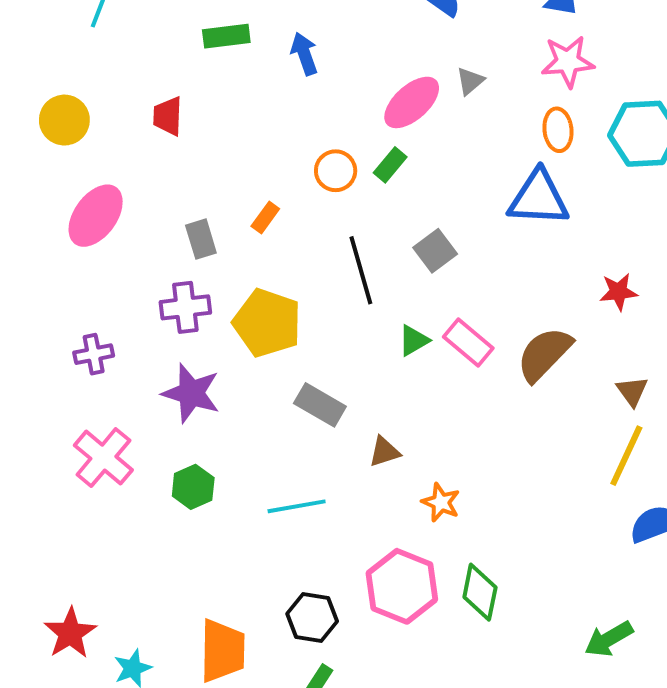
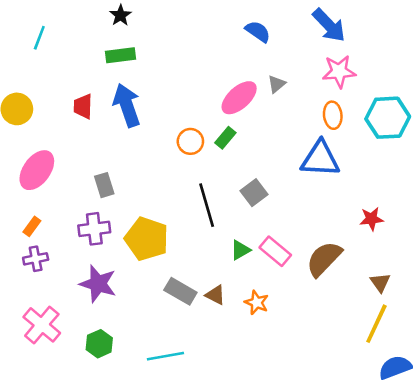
blue arrow: (304, 54) -> (127, 105), moved, size x1.6
orange rectangle: (265, 218) -> (32, 226), moved
brown triangle: (384, 452) -> (215, 295), moved, turned 45
orange star: (441, 502) -> (257, 302), moved

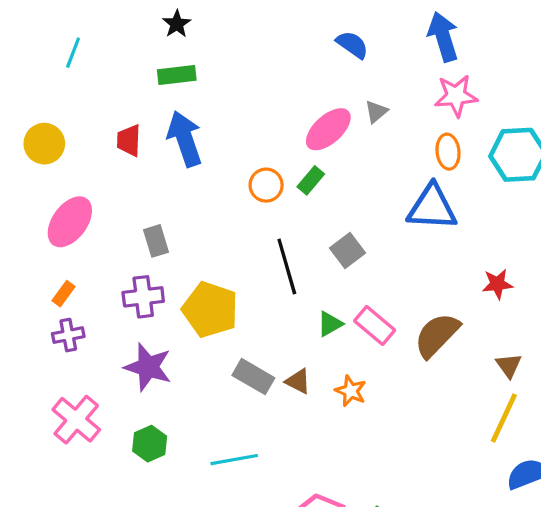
blue arrow: (329, 25) -> (443, 37), turned -153

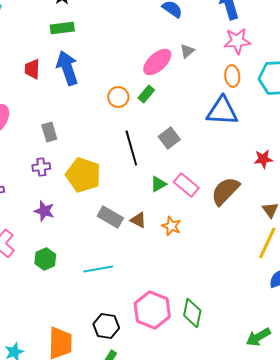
purple cross: (143, 297) -> (41, 167), size x0.7
purple star: (148, 367) -> (44, 211), size x0.7

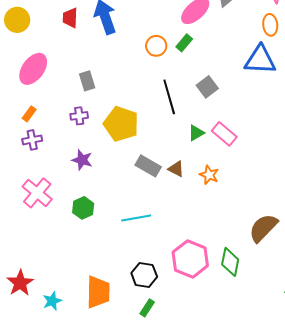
brown semicircle: (225, 191) -> (263, 228), moved

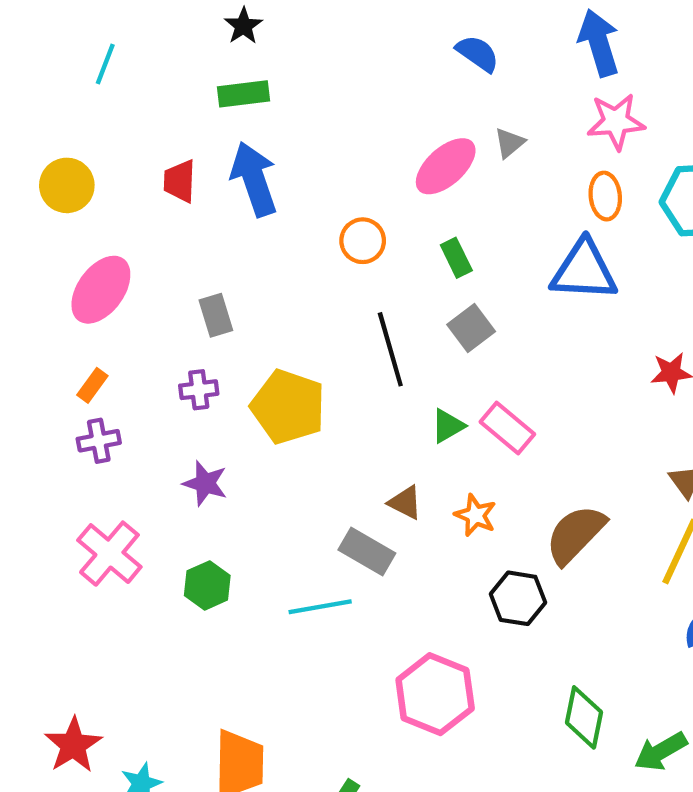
green rectangle: (184, 43) -> (456, 258), moved, turned -66
gray rectangle: (148, 166) -> (367, 551), moved
brown semicircle: (263, 228) -> (575, 534), moved
green diamond: (230, 262) -> (584, 717), moved
black hexagon: (144, 275) -> (518, 598), moved

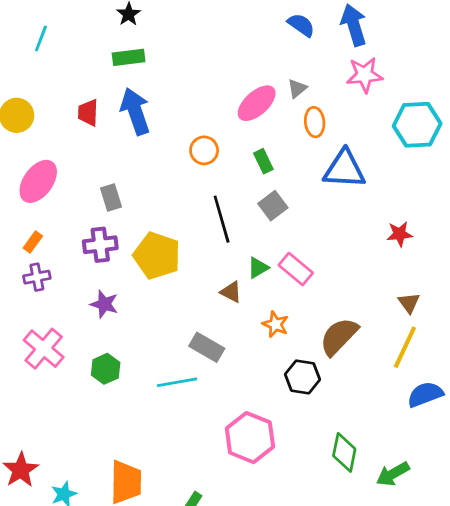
blue semicircle: (478, 53) -> (301, 25), moved
orange ellipse: (605, 196) -> (315, 122), moved
purple cross: (199, 390) -> (100, 245), size x1.4
brown triangle: (405, 502) -> (231, 292), moved

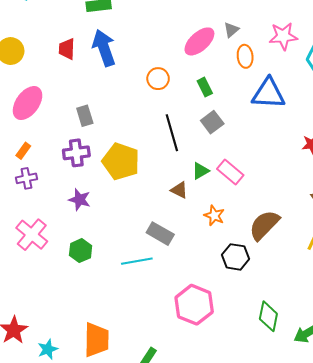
pink star: (365, 75) -> (283, 36), moved

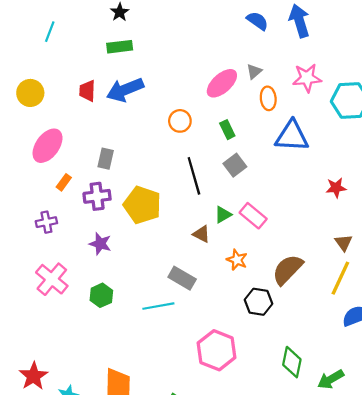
blue arrow: (104, 48) -> (125, 90), turned -93
gray rectangle: (85, 116) -> (106, 159), turned 30
orange rectangle: (23, 151) -> (64, 182), moved

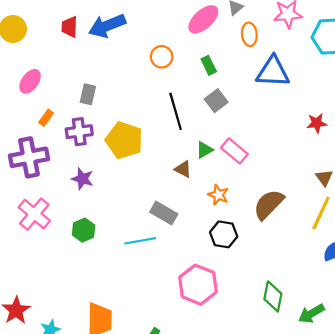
pink ellipse: (48, 146) -> (30, 81), size x0.7
purple cross: (46, 222) -> (29, 157), size x1.8
black hexagon: (259, 302) -> (224, 234), moved

